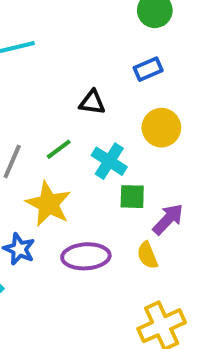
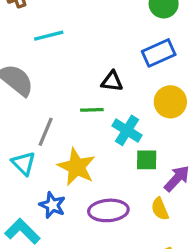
blue rectangle: (148, 69) -> (159, 53), size x1.4
green line: (59, 149) -> (92, 110), moved, turned 35

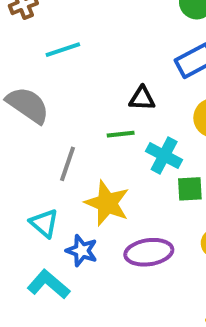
cyan triangle: (24, 163) -> (44, 223), moved

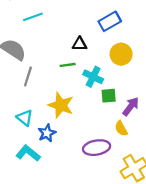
gray line: (67, 164) -> (28, 77), moved
blue star: (82, 251) -> (47, 133), turned 30
purple ellipse: (149, 252) -> (97, 148), moved

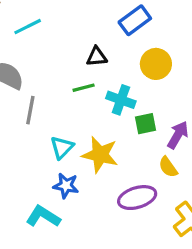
yellow star: (61, 105) -> (100, 155), moved
cyan triangle: (25, 118) -> (62, 147), moved, turned 42
blue star: (47, 133) -> (66, 186), turned -30

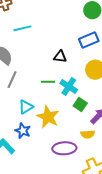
green line: (84, 88) -> (48, 82), moved
green square: (145, 124) -> (80, 105), turned 32
yellow semicircle: (168, 167) -> (88, 134), turned -72

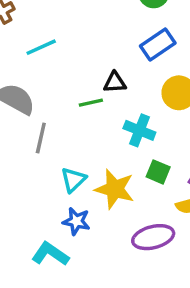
green line: (48, 82) -> (91, 103), moved
green square: (80, 105) -> (158, 172), moved

